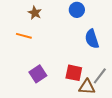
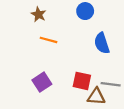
orange line: (24, 36) -> (49, 40), moved
gray line: (100, 76) -> (111, 84), turned 60

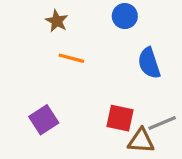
purple square: (42, 82) -> (44, 120), moved
gray line: (111, 84) -> (162, 123), turned -30

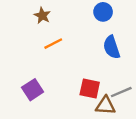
blue circle: (125, 16) -> (103, 12), moved
orange line: (71, 58) -> (53, 44), turned -42

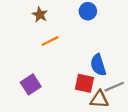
blue circle: (103, 12) -> (88, 11), moved
blue semicircle: (112, 47) -> (98, 65), moved

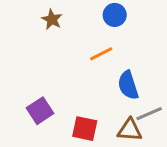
orange line: (50, 41) -> (101, 54), moved
red square: (84, 83) -> (85, 129), moved

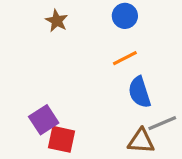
orange line: (101, 54) -> (125, 58), moved
red square: (85, 129) -> (62, 139), moved

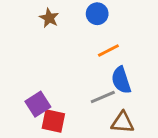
blue circle: (125, 16) -> (97, 14), moved
gray line: (162, 123) -> (103, 97), moved

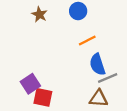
gray line: (103, 97) -> (108, 78), moved

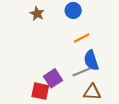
gray line: (108, 78) -> (82, 72), moved
purple square: (30, 84) -> (53, 78), moved

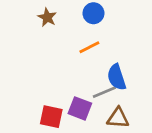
orange line: (82, 38) -> (89, 47), moved
purple square: (53, 78) -> (80, 108), moved, turned -36

